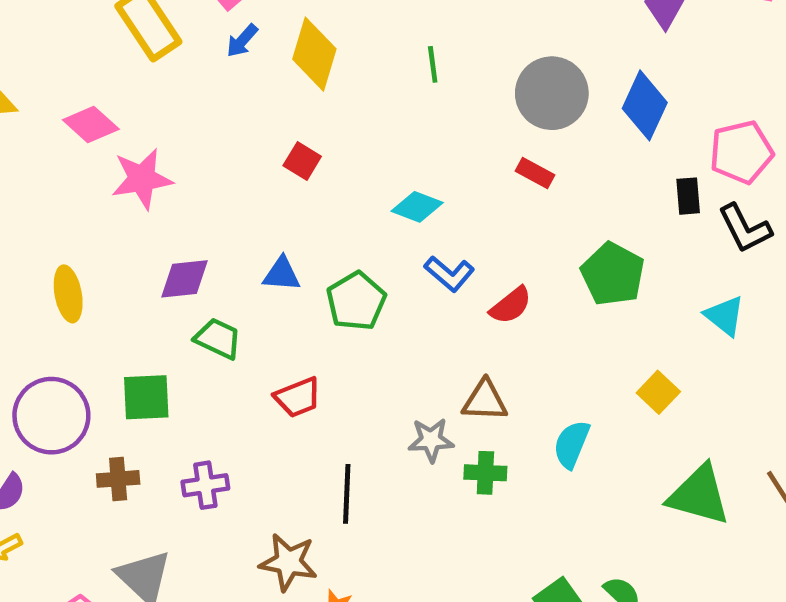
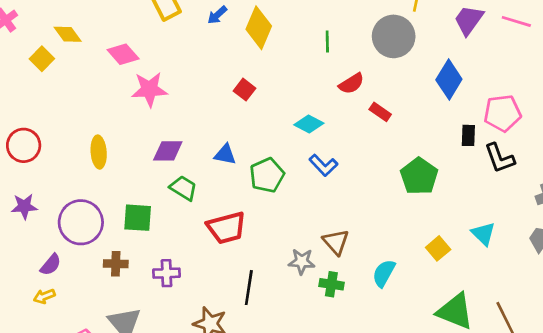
gray circle: (552, 93) -> (394, 36), moved
red semicircle: (511, 305) -> (351, 84), moved
cyan triangle: (725, 316) -> (483, 234), moved
red trapezoid: (298, 397) -> (226, 228), size x1.4
brown triangle: (485, 401) -> (336, 242), turned 40

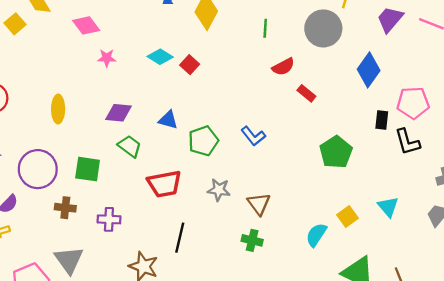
pink star: (149, 89) -> (107, 58), size x0.6
cyan diamond: (309, 124) -> (160, 57), moved
gray star: (302, 262) -> (219, 190), moved
cyan semicircle: (384, 273) -> (316, 235), moved

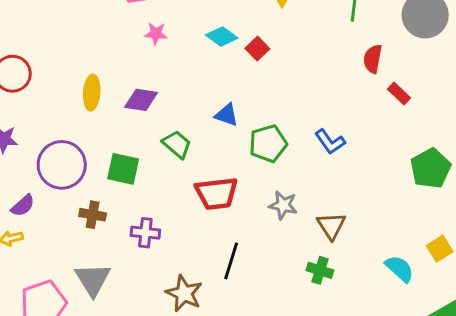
red semicircle: (283, 67) -> (373, 59), turned 125
purple diamond: (119, 113) -> (141, 100), moved
cyan semicircle: (316, 235) -> (400, 269), turned 95

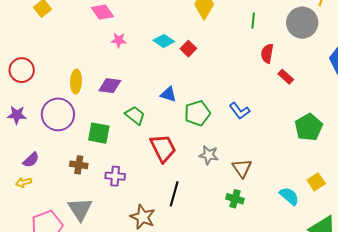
purple circle: (62, 165) -> (58, 114), moved
red trapezoid: (217, 193) -> (163, 148), turned -108

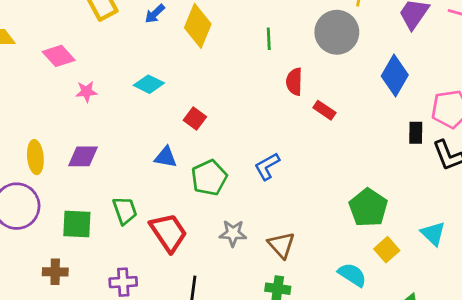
red square: (188, 49) -> (195, 118), moved
blue L-shape: (240, 111) -> (267, 166), turned 105
green trapezoid: (135, 115) -> (125, 211), moved, turned 40
green pentagon: (309, 127) -> (368, 208), moved
purple cross: (115, 176) -> (123, 282), moved

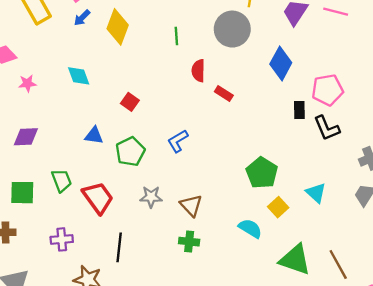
cyan diamond: (149, 84) -> (79, 76), turned 45
red square: (195, 118) -> (130, 102), moved

